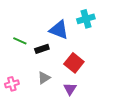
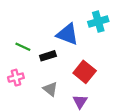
gray triangle: (44, 78) -> (50, 89), turned -48
pink cross: (12, 84) -> (16, 78), moved

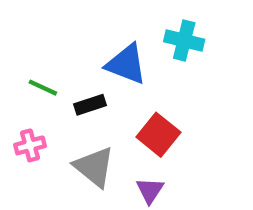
cyan cross: (98, 22) -> (184, 40), turned 30
gray triangle: (50, 89) -> (94, 167), size x1.5

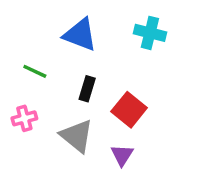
blue triangle: (126, 64) -> (80, 35), moved
black rectangle: (90, 105) -> (87, 89), moved, turned -55

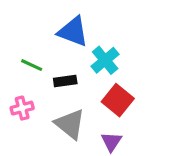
cyan cross: (150, 33) -> (105, 60), moved, turned 36
black rectangle: (87, 89) -> (65, 81), moved, turned 65

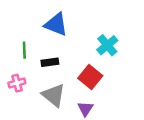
cyan cross: (105, 60) -> (107, 45), moved
green line: (32, 65) -> (24, 50), turned 63

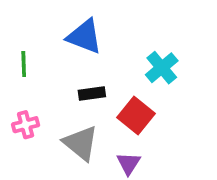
green line: (24, 50) -> (24, 64), moved
black rectangle: (50, 62) -> (92, 93), moved

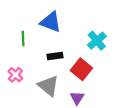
green line: (24, 64) -> (23, 38), moved
pink cross: (26, 125) -> (15, 75), turned -32

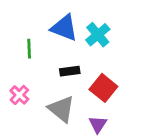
cyan cross: (97, 41) -> (98, 35), moved

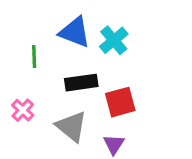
black rectangle: (70, 71) -> (81, 83), size x1.4
red square: (103, 88) -> (120, 102), turned 36

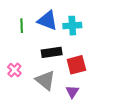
cyan cross: (114, 40) -> (72, 26), turned 36
green line: (34, 57) -> (22, 26), moved

